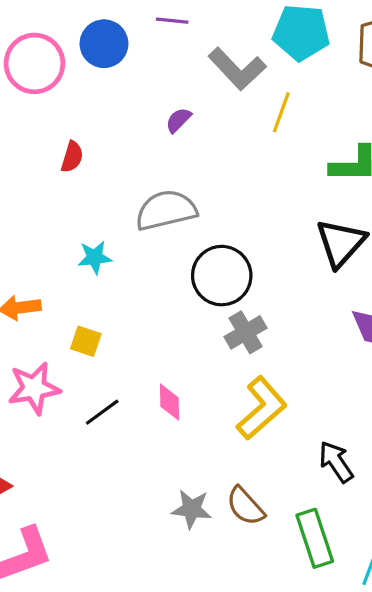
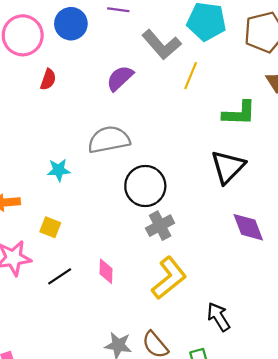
purple semicircle: (178, 120) -> (120, 78), size x1.5
red semicircle: (72, 157) -> (48, 79), moved

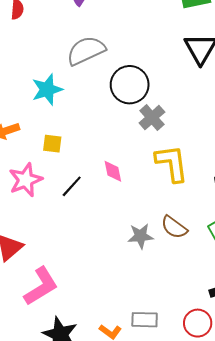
cyan star: (59, 170) -> (47, 90), size x1.4
yellow L-shape: (169, 278) -> (172, 163), turned -45

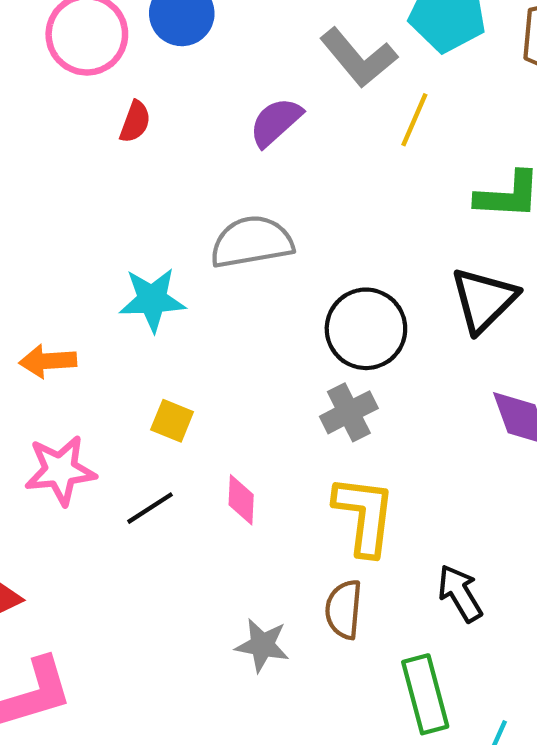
black circle: (130, 85) -> (366, 329), moved
yellow square: (52, 144) -> (172, 421), moved
brown semicircle: (174, 227) -> (344, 609), moved, turned 44

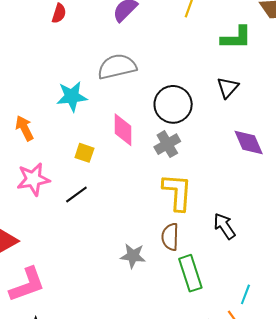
black triangle: (484, 300) -> (228, 88), size x0.7
orange arrow: (48, 361) -> (24, 128), turned 70
pink diamond: (241, 500) -> (123, 130), moved, size x1.4
green rectangle: (425, 694) -> (190, 273), moved

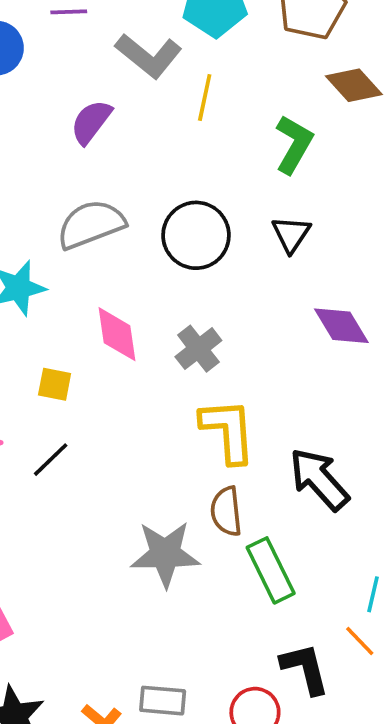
green L-shape: (236, 38) -> (294, 144), turned -52
black circle: (173, 104) -> (196, 235), moved
black arrow: (224, 226) -> (319, 479), size x1.4
gray star: (133, 256) -> (165, 554), size x1.5

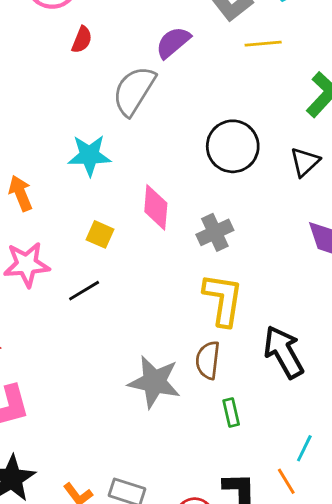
yellow line: (205, 98) -> (263, 44), turned 60
gray semicircle: (91, 224) -> (134, 91), moved, turned -50
green rectangle: (271, 570) -> (231, 413), size x0.6

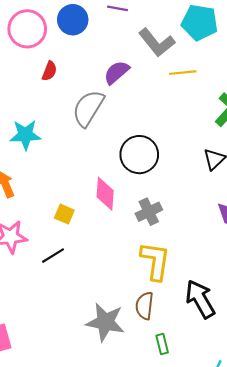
black circle: (233, 146) -> (139, 155), moved
cyan star: (89, 155) -> (25, 135), moved

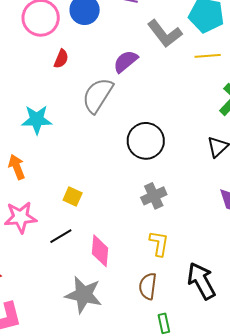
yellow line: (183, 73) -> (208, 56), moved
pink diamond: (105, 194) -> (100, 251), moved
yellow L-shape: (155, 261) -> (159, 243), size x0.7
gray star: (105, 322) -> (84, 295), moved

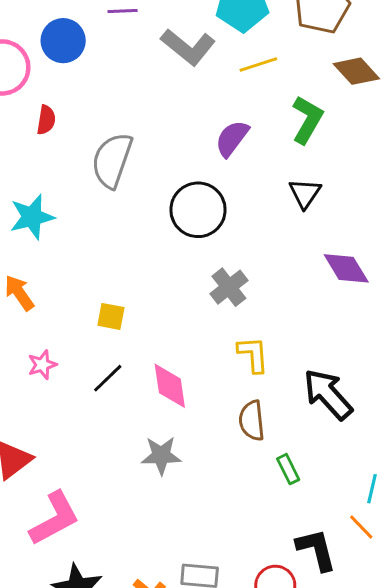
purple semicircle: (126, 61) -> (232, 138), moved
pink star: (20, 217) -> (42, 365), size x0.6
gray star: (84, 295) -> (161, 455), size x0.7

